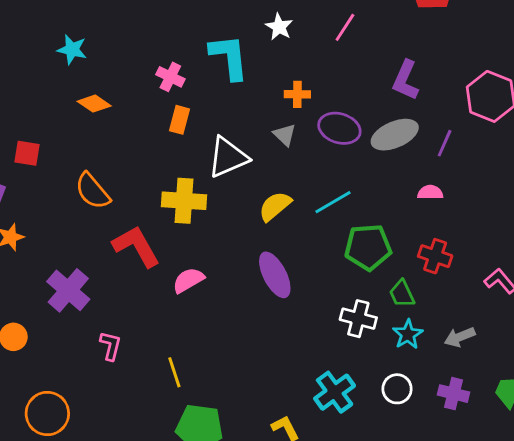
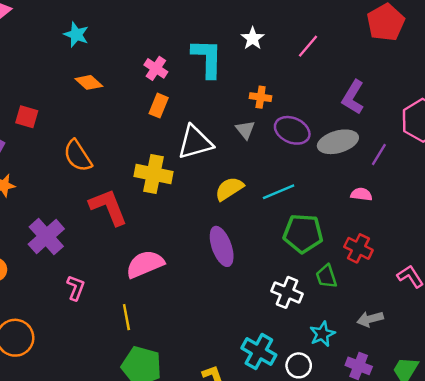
pink semicircle: (188, 280) -> (145, 264), moved, size x1.4
cyan star: (408, 334) -> (322, 334), moved
white circle: (397, 389) -> (299, 365), moved
cyan cross: (335, 392) -> (259, 352), turned -32

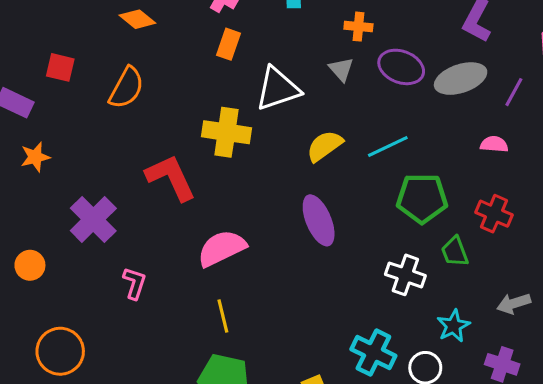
orange semicircle: (78, 156) -> (126, 88), moved, turned -116
yellow line: (126, 317) -> (223, 316), moved

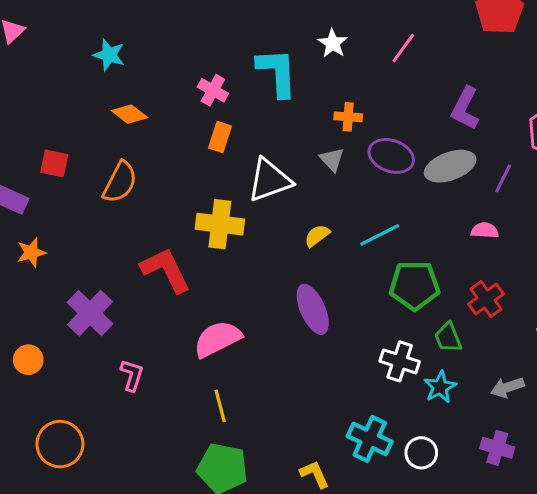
yellow semicircle: (325, 146) -> (317, 236), size x0.7
red cross: (494, 214) -> (486, 299), turned 32
cyan star: (453, 326) -> (440, 387), moved

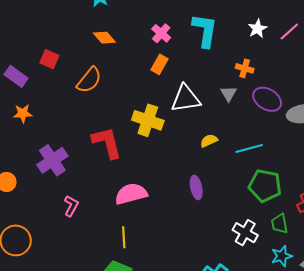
white star: (333, 43) -> (257, 29), moved
purple ellipse: (313, 309) -> (196, 187), size x0.7
cyan star: (440, 387) -> (282, 256), moved

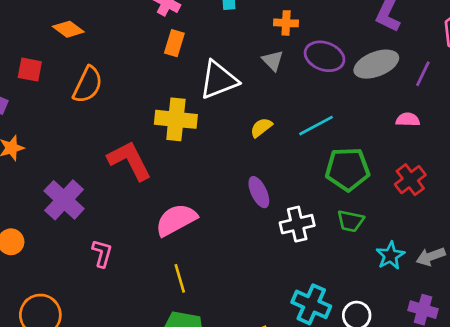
orange diamond: (104, 38) -> (68, 29), moved
green trapezoid: (279, 224) -> (350, 221), moved, turned -55
white cross: (245, 233) -> (297, 224), moved, turned -30

